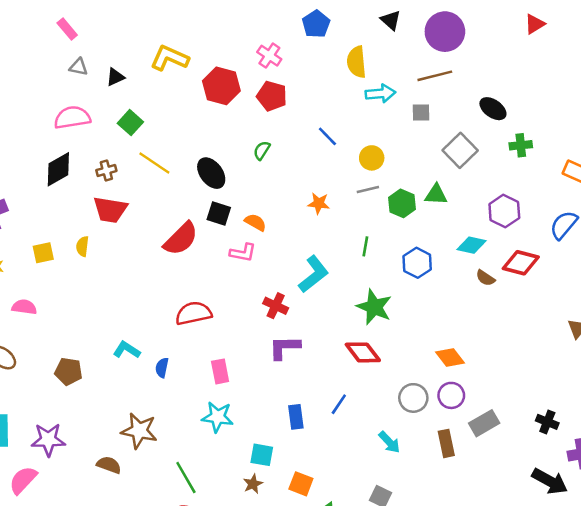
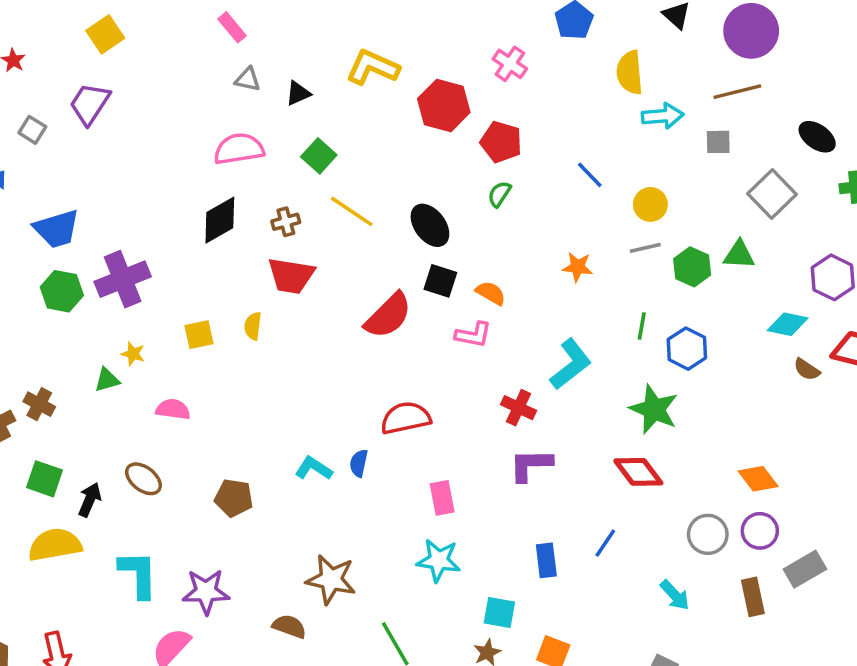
red pentagon: (272, 96) -> (501, 142), moved
blue hexagon: (417, 263) -> (687, 349), moved
blue semicircle: (162, 368) -> (359, 463), moved

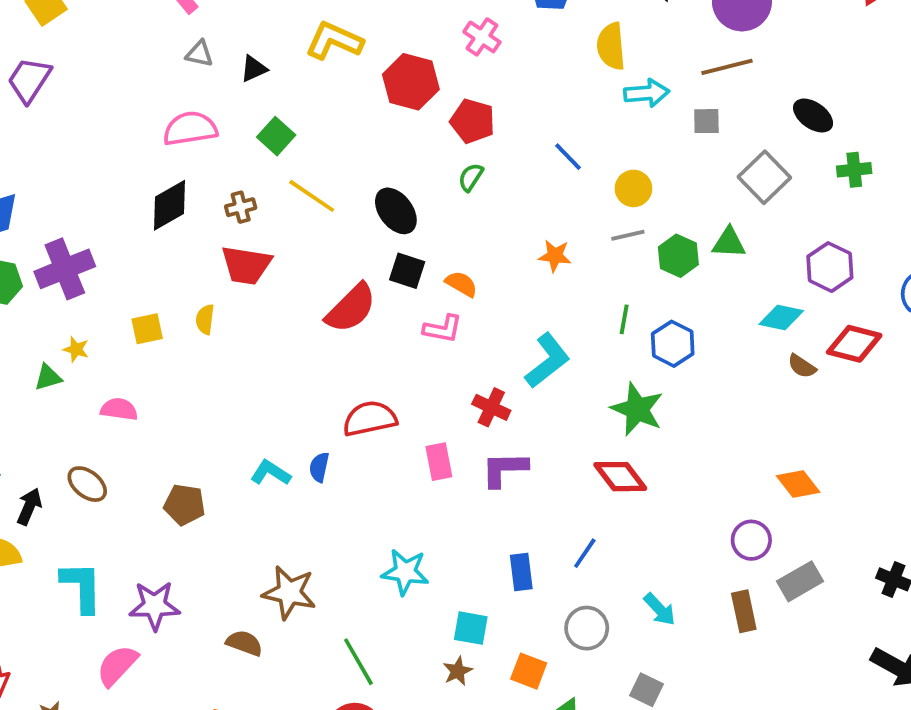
orange diamond: (758, 479) -> (798, 484), moved
pink rectangle: (442, 498) -> (439, 462), moved
gray circle: (708, 534) -> (587, 628), moved

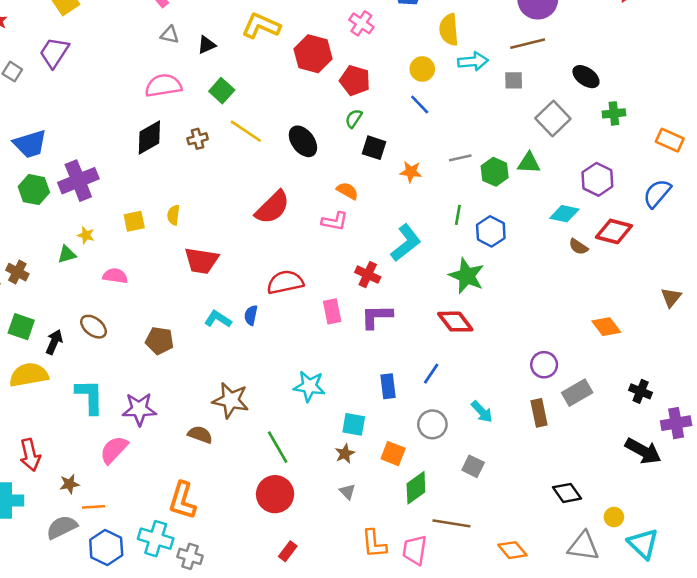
yellow circle: (633, 188) -> (422, 69), moved
red trapezoid: (246, 265) -> (201, 261), moved
black square: (407, 271) -> (374, 148), moved
orange diamond: (798, 484) -> (606, 327), moved

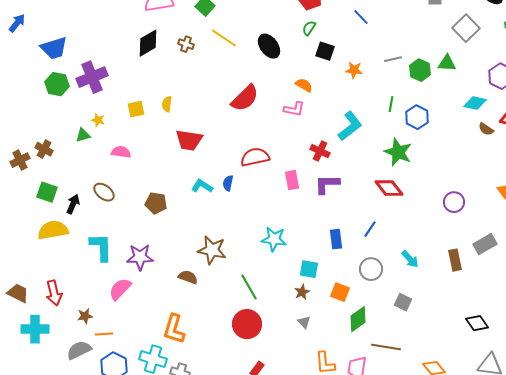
brown cross: (198, 139) -> (186, 44), turned 35
purple circle: (544, 365) -> (454, 202), moved

